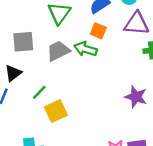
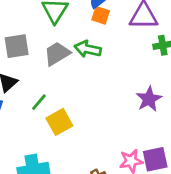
orange square: (98, 31) -> (101, 15), moved
purple star: (136, 97) -> (149, 99), turned 30

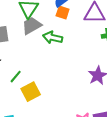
gray trapezoid: (57, 54) -> (32, 26), moved

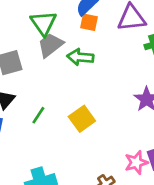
yellow square: (31, 92) -> (82, 119), moved

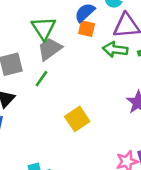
green arrow: (80, 57) -> (115, 50), moved
green line: (38, 115) -> (41, 79), moved

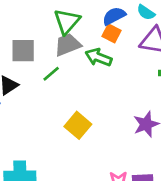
green arrow: (115, 50) -> (98, 57), moved
yellow square: (77, 119) -> (78, 125), turned -30

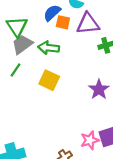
orange square: (111, 33) -> (63, 22), moved
yellow square: (78, 125) -> (49, 80), moved

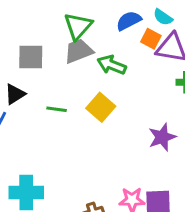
orange square: (63, 22) -> (151, 39), moved
green line: (16, 70) -> (57, 109), moved, turned 48

